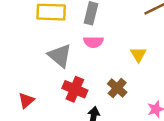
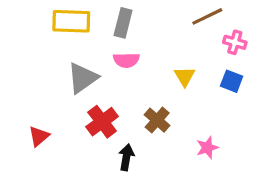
gray triangle: (60, 56) -> (83, 78), turned 45
red cross: (75, 89) -> (102, 122), turned 30

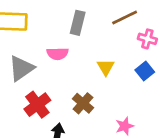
gray rectangle: (123, 23) -> (78, 23), moved
blue square: (232, 81) -> (145, 71), turned 30

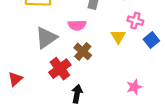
pink cross: (147, 39) -> (135, 21), moved
brown cross: (83, 103) -> (83, 51), moved

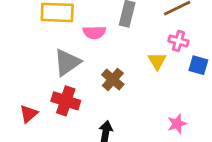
pink semicircle: (77, 25) -> (94, 32), moved
blue square: (151, 40) -> (198, 65), turned -35
red cross: (60, 69) -> (66, 101), moved, turned -35

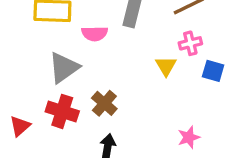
pink cross: (178, 41) -> (190, 43), turned -30
brown cross: (113, 79) -> (104, 103), moved

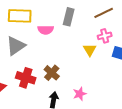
gray triangle: (64, 68) -> (16, 46), moved
pink star: (189, 137) -> (80, 94), moved

